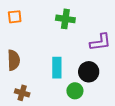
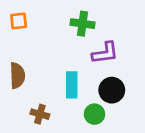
purple L-shape: (100, 42) -> (105, 53), moved
brown cross: (22, 93) -> (40, 114), moved

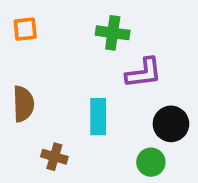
black circle: (112, 90) -> (171, 124), moved
green circle: (94, 114) -> (151, 162), moved

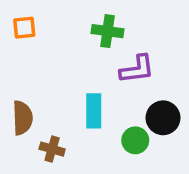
brown semicircle: (23, 104) -> (23, 118), moved
green circle: (151, 162) -> (135, 140), moved

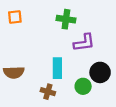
brown semicircle: (23, 118) -> (14, 72), turned 90
brown cross: (52, 149) -> (48, 92), moved

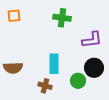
purple L-shape: (84, 43) -> (92, 40), moved

